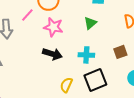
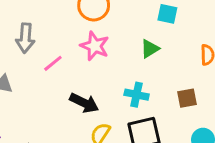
pink line: (27, 15) -> (53, 63), moved
black arrow: (52, 54) -> (84, 103), moved

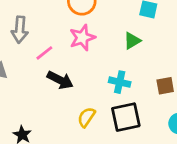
pink star: (95, 46) -> (82, 38), turned 30
black arrow: (84, 103) -> (60, 80), moved

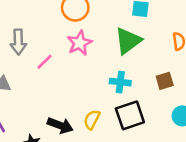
green triangle: (132, 41) -> (128, 41), size x1.6
black arrow: (60, 80) -> (60, 125), moved

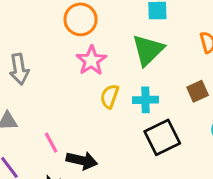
pink line: (45, 62) -> (51, 143), moved, turned -66
yellow semicircle: (92, 119) -> (110, 96), moved

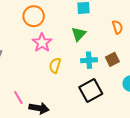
green triangle: (148, 50) -> (79, 34), size x0.7
cyan cross: (145, 100) -> (89, 60), moved

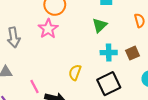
pink star: (42, 43) -> (48, 29), moved
yellow semicircle: (55, 65) -> (75, 72), moved

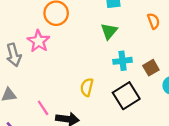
pink star: (48, 29) -> (39, 41), moved
brown square: (133, 53) -> (151, 68), moved

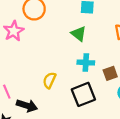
green triangle: (109, 31) -> (79, 34), turned -42

